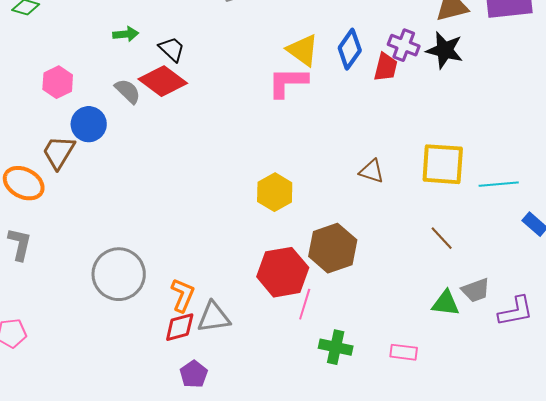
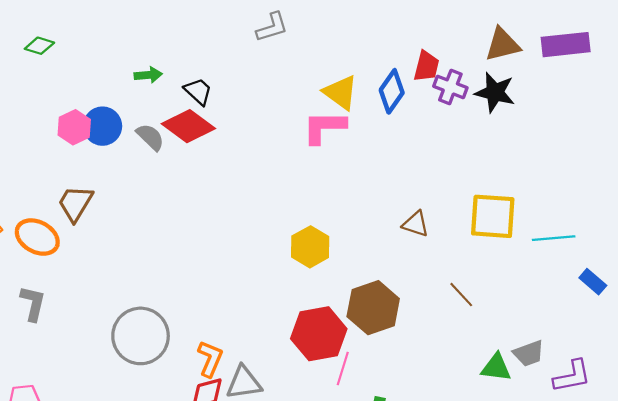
red trapezoid: (386, 67) -> (426, 66), moved
blue circle: (89, 124) -> (102, 126), moved
brown line: (442, 238) -> (461, 295), moved

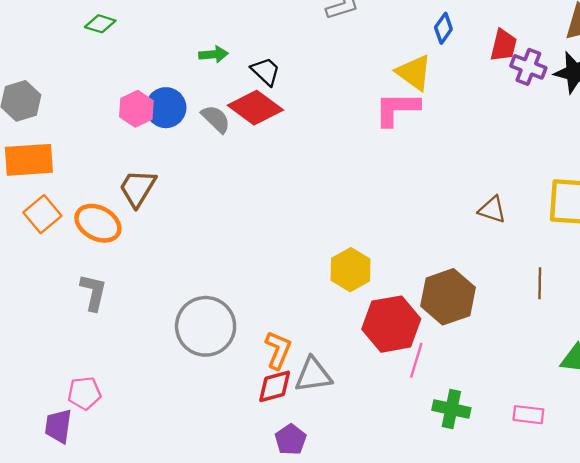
blue diamond: (392, 91) -> (443, 28), moved, size x0.7
yellow hexagon: (310, 247) -> (351, 270), moved
brown line: (461, 295) -> (540, 283), turned 44

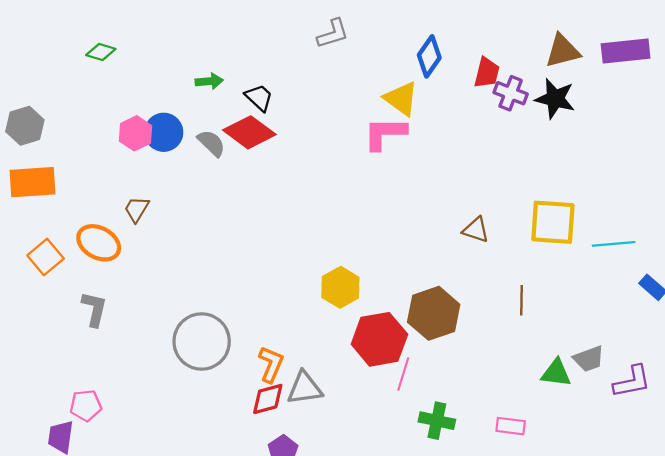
blue diamond: (443, 28) -> (429, 56), size x1.4
brown trapezoid: (138, 188) -> (137, 209), size x0.7
orange square: (42, 214) -> (46, 257), moved

